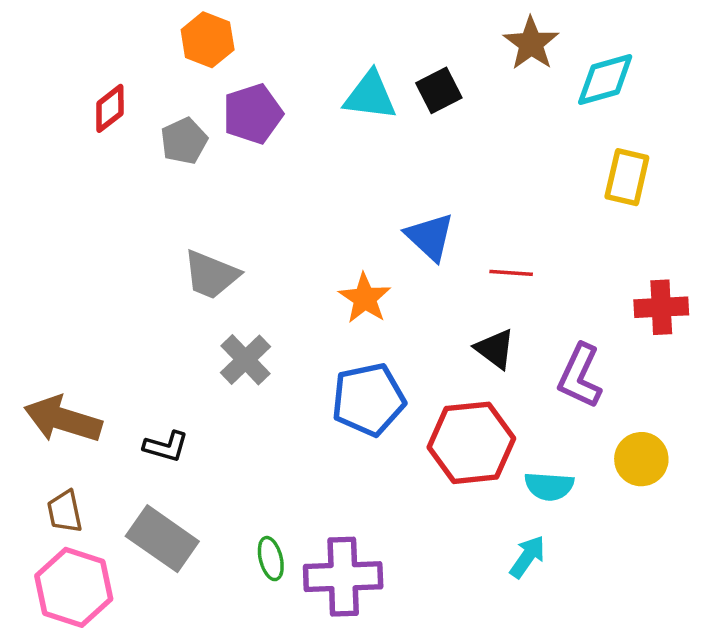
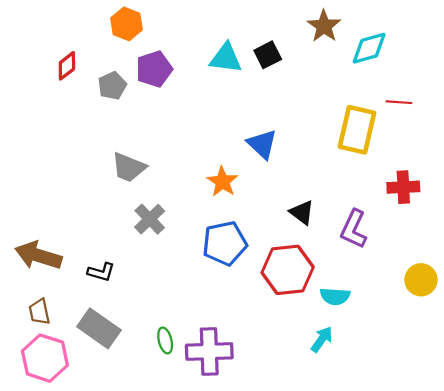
yellow rectangle: (627, 177) -> (357, 130), moved, size x1.4
red line: (511, 273) -> (399, 102), moved
yellow circle: (641, 459) -> (421, 280), moved

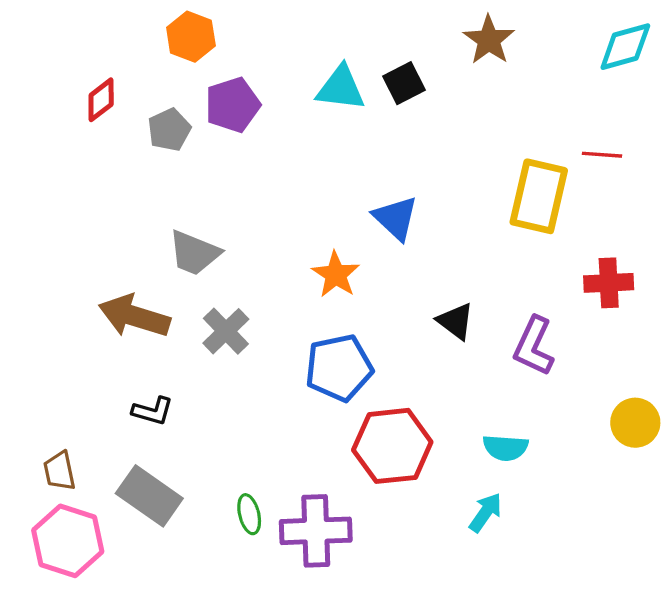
cyan diamond: (369, 48) -> (625, 47), moved
brown arrow: (38, 256) -> (134, 316), moved
red hexagon: (288, 270) -> (392, 446), moved

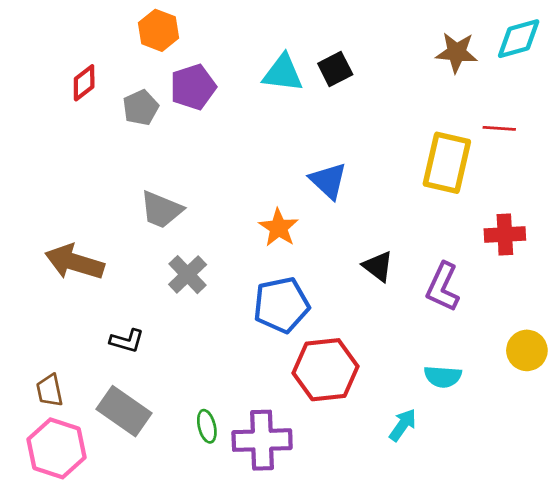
brown star: (489, 40) -> (457, 52), moved, turned -30
brown arrow: (134, 316) -> (74, 262), moved
cyan semicircle: (505, 448) -> (443, 377), moved

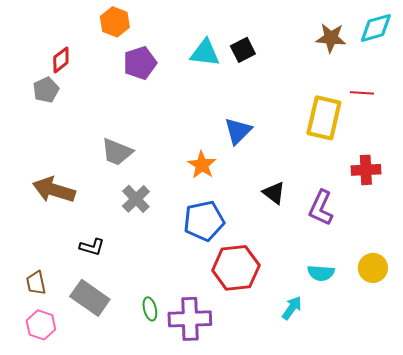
gray pentagon: (141, 108) -> (46, 90), moved
blue triangle: (328, 181) -> (238, 131), turned 32
yellow circle: (527, 350) -> (373, 268), moved
pink hexagon: (56, 448) -> (41, 325), size x0.7

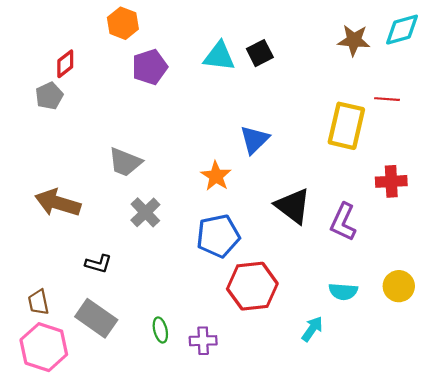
black triangle: (274, 193) -> (293, 206), size x1.5
purple cross: (190, 319) -> (203, 341), size x0.6
pink hexagon: (41, 325) -> (44, 347), size x1.5

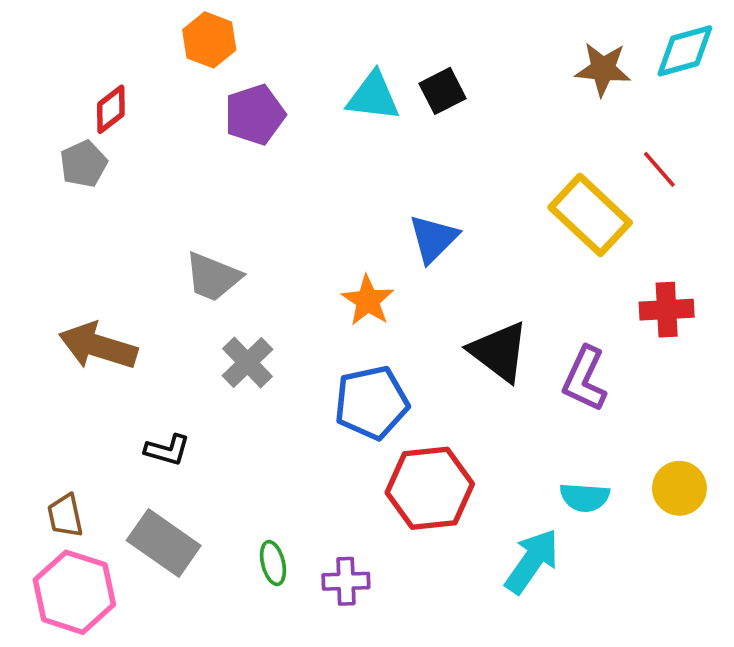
red line: (387, 99) -> (659, 169), turned 45
yellow rectangle: (346, 126) -> (590, 215), turned -60
cyan arrow: (312, 329) -> (532, 561), size x1.5

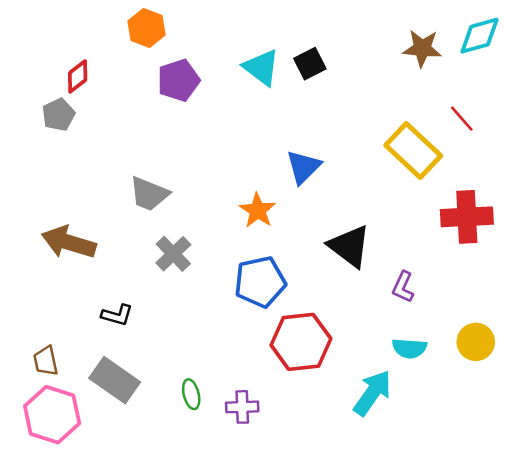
cyan triangle: (373, 96) -> (261, 67), turned 30
red cross: (667, 310) -> (467, 217), size x1.4
purple L-shape: (585, 379) -> (403, 287), moved, size x0.7

